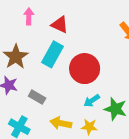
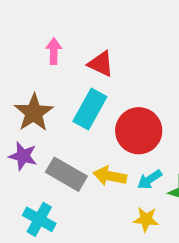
gray rectangle: (37, 97) -> (66, 174), size x1.5
yellow arrow: (61, 123) -> (110, 176), moved

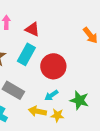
yellow arrow: (110, 176) -> (37, 111), moved
cyan arrow: (150, 180) -> (51, 95), moved

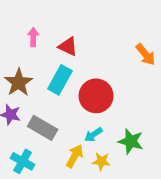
yellow arrow: (37, 111) -> (75, 156), turned 108

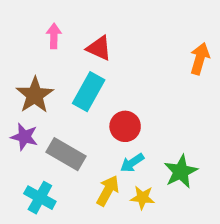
orange arrow: (145, 54) -> (200, 59), turned -125
red circle: (96, 96) -> (125, 126), moved, size x0.7
green star: (131, 141) -> (181, 172), turned 30

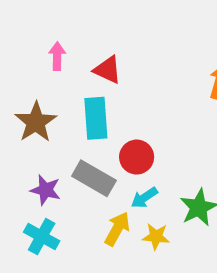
cyan rectangle: (89, 92) -> (96, 118), turned -33
purple star: (24, 137) -> (45, 190), moved
gray rectangle: (66, 154) -> (94, 178), moved

